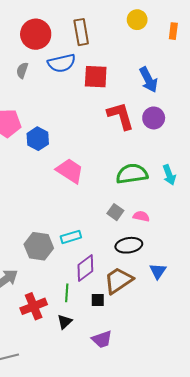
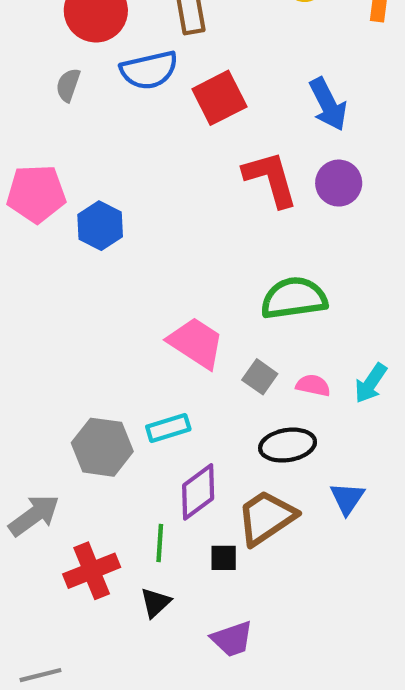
red square: (96, 77) -> (219, 98), turned -30
pink trapezoid: (70, 171) -> (196, 343), moved
cyan arrow: (169, 175) -> (371, 383), moved, turned 54

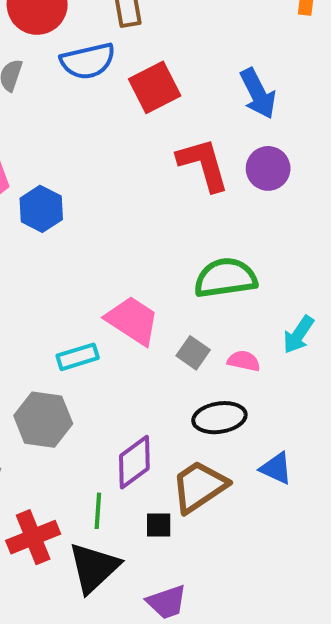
cyan arrow: (371, 383) -> (298, 335), moved
cyan rectangle: (168, 428) -> (78, 357), moved
blue triangle: (347, 498) -> (276, 468), turned -39
black triangle: (155, 603) -> (94, 568), size x1.8

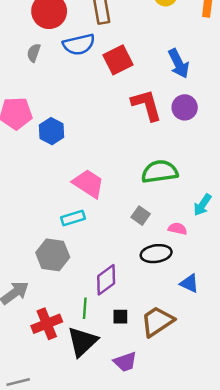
pink trapezoid: (132, 320) -> (88, 183), moved
pink semicircle: (244, 361) -> (177, 229), moved
brown trapezoid: (199, 487) -> (157, 321), moved

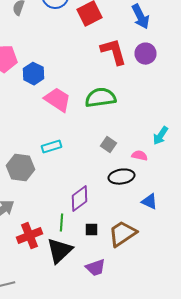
green semicircle: (160, 172) -> (100, 98), moved
pink trapezoid: (88, 183) -> (58, 100), moved
gray hexagon: (53, 255) -> (20, 168), moved

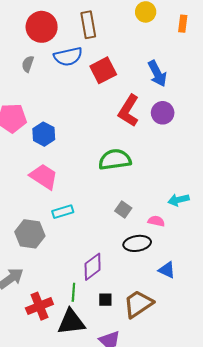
red L-shape: (114, 52) -> (129, 111), turned -132
pink trapezoid: (58, 100) -> (44, 177), moved
cyan arrow: (160, 136) -> (179, 200), turned 42
black triangle: (60, 251) -> (71, 322), turned 36

